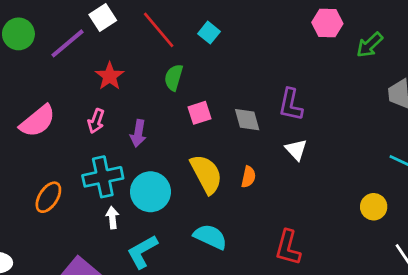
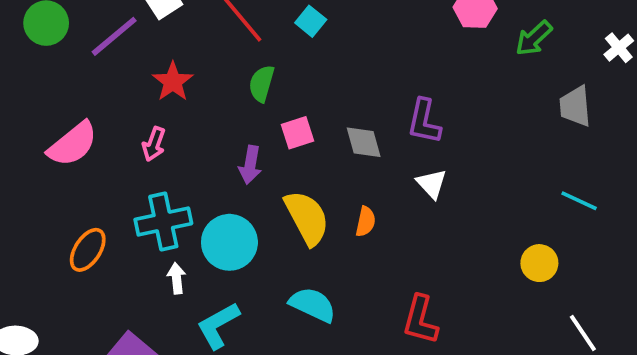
purple arrow: (138, 133) -> (250, 165), moved

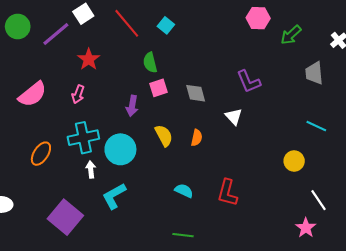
green semicircle: (262, 84) -> (150, 63), moved, turned -30
purple L-shape: (424, 121) -> (249, 82), moved, turned -35
yellow semicircle: (307, 218) -> (164, 136), size x0.7
cyan semicircle: (313, 305) -> (184, 191), moved, size x0.7

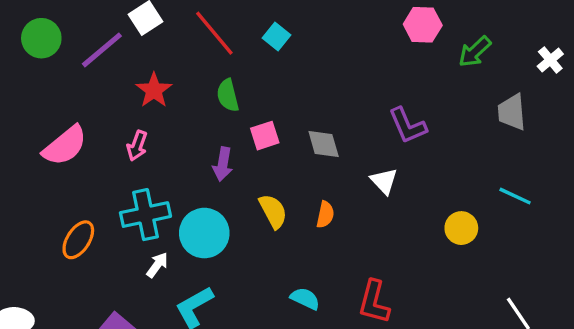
green semicircle: (150, 63) -> (228, 95), moved
yellow circle: (294, 161) -> (461, 228), moved
white arrow: (91, 169) -> (157, 265), turned 42

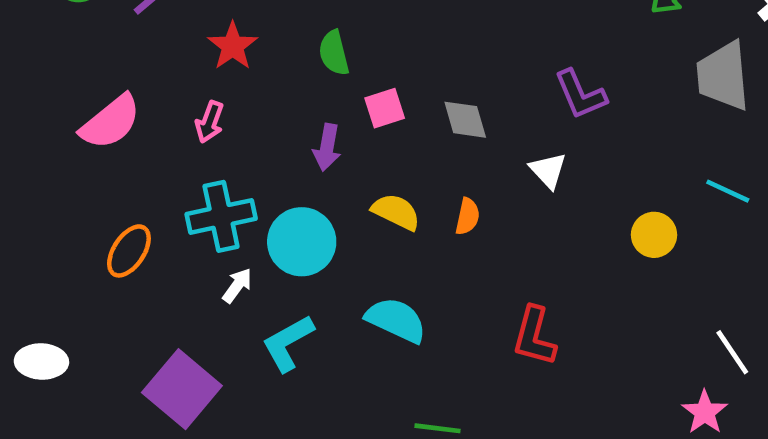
gray trapezoid: (512, 112) -> (723, 76), size x1.4
yellow semicircle: (273, 211) -> (396, 212), turned -36
cyan semicircle: (305, 299) -> (396, 320), moved, size x1.5

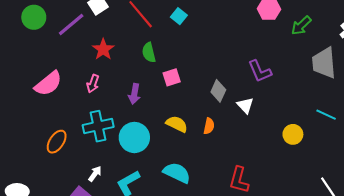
gray diamond: (465, 120) -> (218, 91), moved, turned 40
purple arrow: (327, 147) -> (134, 94), moved
white arrow: (237, 285) -> (95, 174), moved

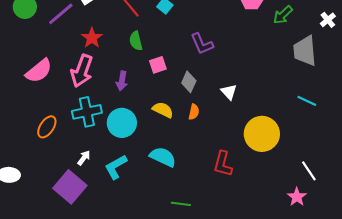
purple L-shape: (260, 71) -> (202, 44), moved
pink arrow: (93, 84) -> (82, 71), size x1.8
gray diamond: (218, 91) -> (189, 82), moved
yellow circle: (293, 134) -> (262, 134), moved, size x1.8

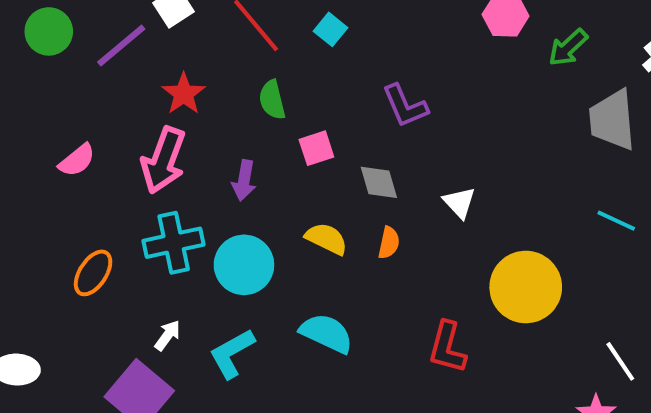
pink semicircle: (39, 71) -> (77, 160), size x0.7
gray diamond: (189, 82) -> (379, 182), turned -40

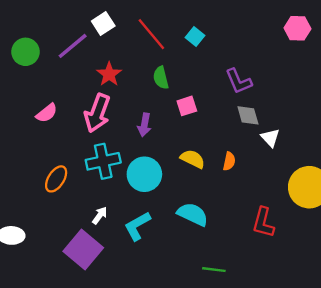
green circle: (49, 31) -> (25, 52), moved
gray diamond: (379, 182) -> (248, 115), moved

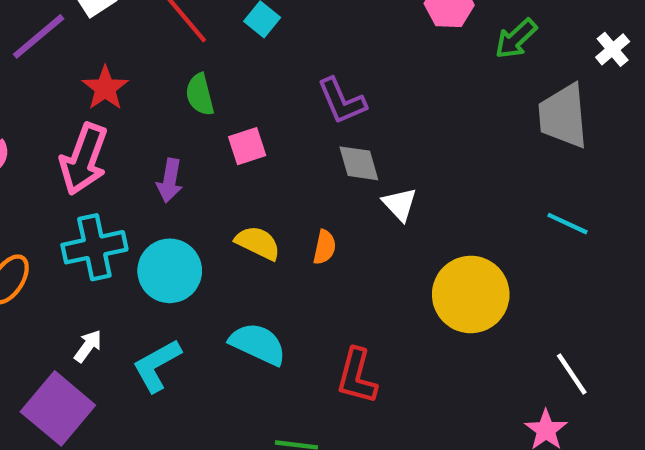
red L-shape: (263, 222) -> (357, 376), moved

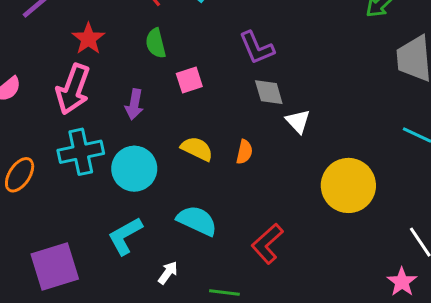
white arrow: (88, 346) -> (168, 273), moved
red L-shape: (357, 376) -> (267, 244), turned 33
purple square: (58, 408) -> (55, 267), turned 33

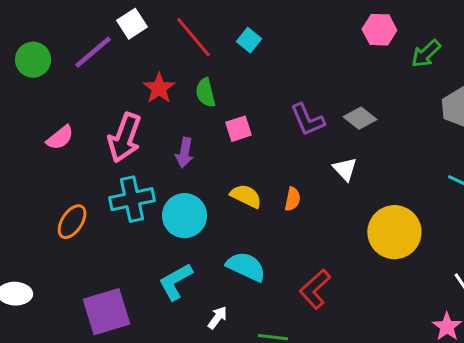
red star: (88, 39) -> (159, 88), moved
purple L-shape: (257, 48) -> (307, 120), moved
gray diamond: (269, 92) -> (360, 118), moved, turned -36

